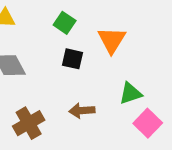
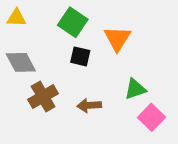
green square: (65, 23) -> (73, 22), size x1.4
brown cross: (29, 123) -> (43, 97), moved

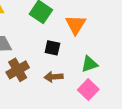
black square: (80, 56) -> (52, 48), moved
pink square: (151, 117) -> (88, 90), moved

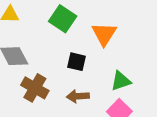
brown cross: (18, 70) -> (35, 88), turned -30

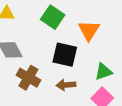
black square: (76, 62) -> (65, 55), size x1.5

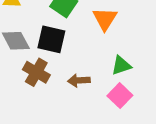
black square: (65, 55) -> (51, 39), moved

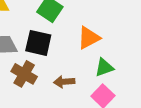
orange triangle: (105, 19) -> (89, 38), moved, turned 30

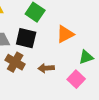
green triangle: (104, 67) -> (86, 57), moved

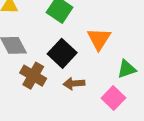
orange triangle: (65, 34) -> (99, 39), turned -30
black square: (26, 38) -> (62, 53), moved, turned 30

